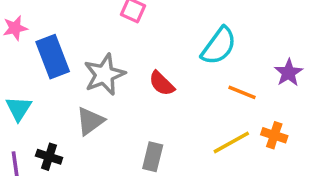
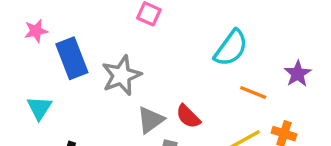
red semicircle: (162, 83) -> (188, 116), moved
gray triangle: (90, 121) -> (151, 120), moved

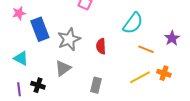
cyan triangle: (39, 108) -> (21, 58), turned -35
red semicircle: (188, 116) -> (101, 46), moved, turned 42
gray triangle: (151, 120) -> (63, 68), moved

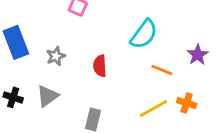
gray star: (69, 39) -> (56, 56), size x0.6
black cross: (38, 85) -> (13, 97), moved

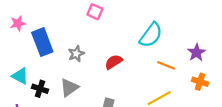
red semicircle: (100, 66) -> (114, 62), turned 60
orange cross: (187, 103) -> (200, 82), moved

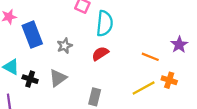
cyan semicircle: (151, 35) -> (105, 23), moved, turned -30
orange cross: (200, 82) -> (169, 80), moved

